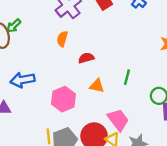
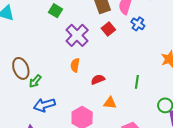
green arrow: (14, 26) -> (35, 81), moved
green line: (127, 77) -> (137, 82), moved

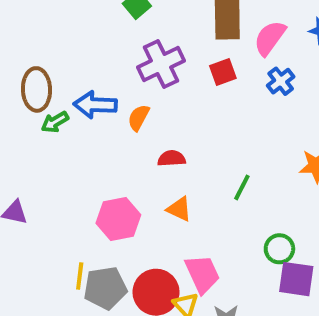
blue arrow: (44, 105) -> (95, 105), moved

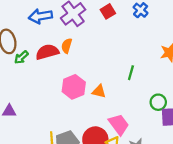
blue arrow: (95, 105) -> (40, 16), moved
red semicircle: (172, 158) -> (47, 52), moved, size x1.5
pink hexagon: (118, 219) -> (74, 87), moved

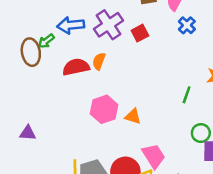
red square: (108, 11) -> (140, 33), moved
green arrow: (21, 57) -> (46, 41), moved
green line: (131, 73) -> (187, 95), moved

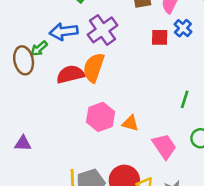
red square: (140, 33) -> (160, 37), moved, turned 30
orange semicircle: (99, 61) -> (94, 68), size x1.6
pink trapezoid: (154, 156) -> (164, 146), moved

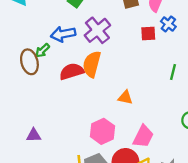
green line: (185, 99) -> (173, 72), moved
pink hexagon: (101, 117) -> (102, 131), moved
orange triangle: (130, 123) -> (125, 97), moved
pink trapezoid: (164, 146) -> (143, 136), moved, turned 65

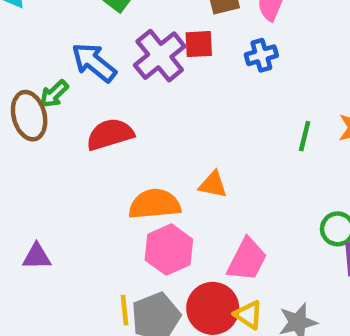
blue cross: (168, 24) -> (261, 55), moved, turned 35
blue arrow: (63, 34) -> (94, 62), turned 50
red square: (148, 34) -> (199, 44), moved
orange semicircle: (92, 64) -> (155, 204), moved, turned 70

